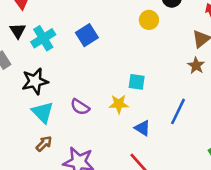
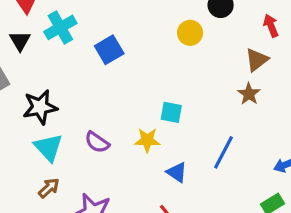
cyan cross: (43, 38) -> (60, 27), moved

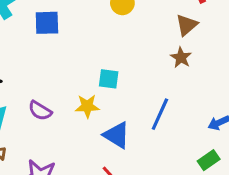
blue square: (109, 50) -> (47, 23), turned 32
blue triangle: (177, 172) -> (117, 135), size x1.4

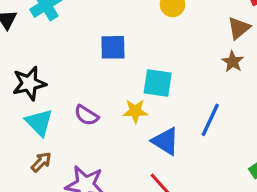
blue square: (47, 23) -> (113, 47), moved
cyan square: (109, 79) -> (158, 83), size x1.4

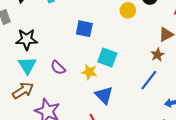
blue line: (210, 120) -> (149, 80), moved
brown arrow: (41, 162) -> (23, 91), size x1.5

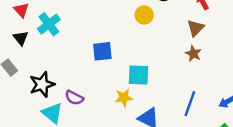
purple semicircle: (58, 68) -> (74, 98), moved
blue line: (149, 80) -> (190, 104), moved

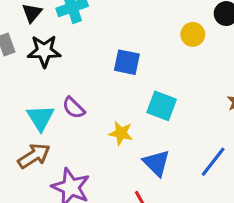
black star: (42, 84) -> (44, 51), moved
yellow star: (124, 98) -> (121, 133), moved

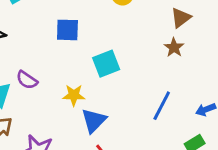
cyan square: (162, 106) -> (106, 64), turned -32
blue triangle: (157, 163) -> (94, 120), moved, turned 40

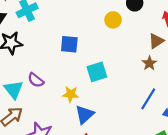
blue line: (162, 106) -> (148, 99), moved

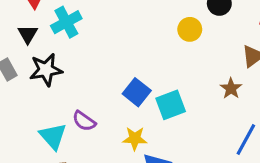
blue square: (69, 44) -> (137, 92), moved, turned 36
brown star: (149, 63) -> (231, 88), moved

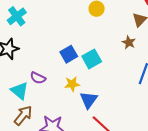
blue square: (137, 92) -> (69, 54), turned 30

